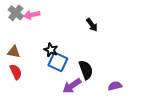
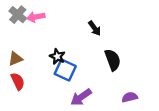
black arrow: (92, 25) -> (95, 28), moved
brown triangle: (14, 52) -> (15, 59), turned -32
black semicircle: (86, 70) -> (113, 60), moved

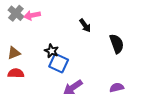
black semicircle: (113, 60) -> (117, 44), moved
red semicircle: (18, 81) -> (16, 73), turned -63

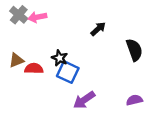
black arrow: (85, 25) -> (98, 29), turned -96
red semicircle: (16, 73) -> (34, 69), moved

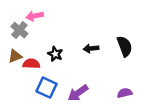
gray cross: (19, 15) -> (19, 30), moved
black arrow: (98, 29) -> (91, 48), moved, turned -144
blue square: (68, 72) -> (47, 88), moved

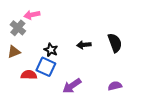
red semicircle: (31, 64) -> (29, 75), moved
blue square: (47, 88) -> (46, 67), moved

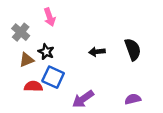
pink arrow: (32, 15) -> (50, 17), moved, turned -98
black star: (51, 50) -> (46, 52), moved
brown triangle: (14, 52) -> (26, 60), moved

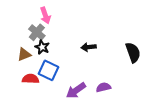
gray cross: (21, 32) -> (37, 32), moved
black semicircle: (133, 49) -> (133, 52), moved
purple semicircle: (133, 99) -> (103, 87), moved

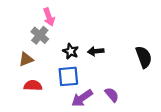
black star: (42, 47) -> (71, 51), moved
blue square: (48, 70) -> (68, 76), moved, turned -30
purple semicircle: (103, 87) -> (112, 95), turned 64

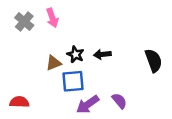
gray cross: (40, 35) -> (24, 22), moved
brown triangle: (26, 59) -> (54, 63), moved
red semicircle: (33, 86) -> (19, 102), moved

